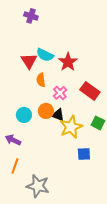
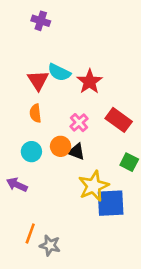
orange semicircle: (41, 80) -> (35, 113), moved
yellow star: (71, 127) -> (94, 186), moved
blue square: (84, 154) -> (111, 203), size x1.6
orange line: (15, 166) -> (30, 234), moved
gray star: (38, 186) -> (50, 245), size x0.7

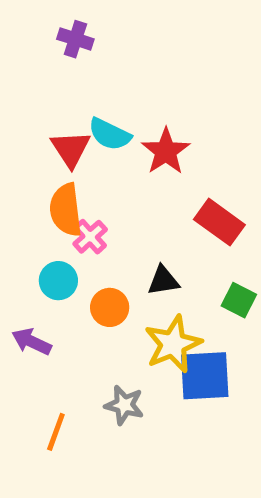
orange semicircle: (35, 113) -> (66, 210), size x1.5
pink cross: (79, 123) -> (90, 237), moved
orange circle: (61, 146) -> (110, 307), moved
black triangle: (76, 152) -> (163, 281), moved, turned -30
gray star: (50, 245) -> (124, 405), moved

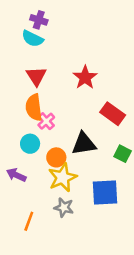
cyan semicircle: (110, 134) -> (33, 39), moved
black triangle: (163, 281) -> (84, 144), size x1.5
yellow star: (173, 344) -> (63, 177), moved

